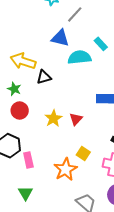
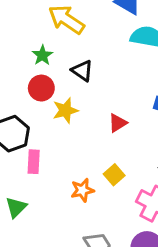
black triangle: (44, 77) -> (82, 71), moved, turned 35
yellow star: (53, 118) -> (65, 110), moved
orange star: (65, 169) -> (82, 190), size x0.7

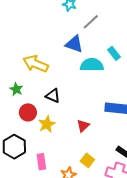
green star: (42, 55) -> (16, 89), moved
pink rectangle: (34, 162) -> (41, 162), moved

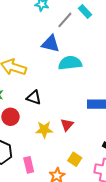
cyan rectangle: (114, 53) -> (85, 11), moved
yellow star: (47, 124) -> (44, 130), moved, turned 30

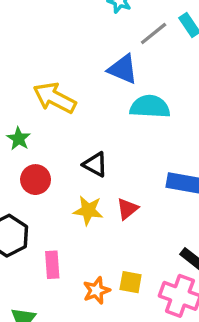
black triangle: (34, 98) -> (95, 164), moved
yellow square: (75, 159) -> (131, 282), moved, turned -32

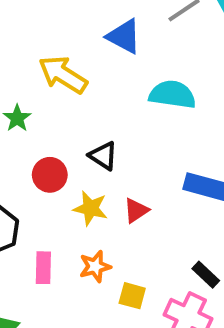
blue triangle: (123, 69) -> (124, 36), moved
red circle: (36, 180) -> (50, 175), moved
orange star: (96, 290) -> (95, 266), moved

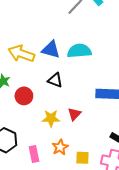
blue triangle: (124, 36) -> (51, 50), moved
black triangle: (103, 156) -> (55, 80), moved
red circle: (50, 175) -> (24, 96), moved

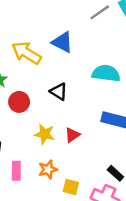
blue triangle: (51, 50) -> (62, 42), moved
cyan semicircle: (79, 51) -> (106, 73), moved

